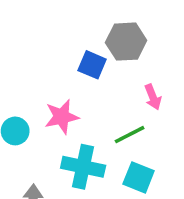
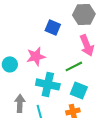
gray hexagon: (126, 42) -> (84, 14), moved
pink arrow: (153, 97) -> (87, 45), size x1.5

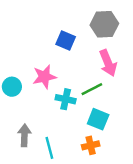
cyan cross: (48, 84) -> (66, 99), moved, size x0.7

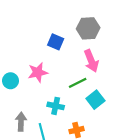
cyan cross: (66, 99) -> (56, 106), moved
cyan square: (98, 119) -> (95, 100), moved, turned 30

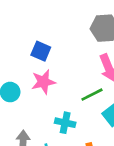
blue square: (56, 42) -> (41, 51), moved

